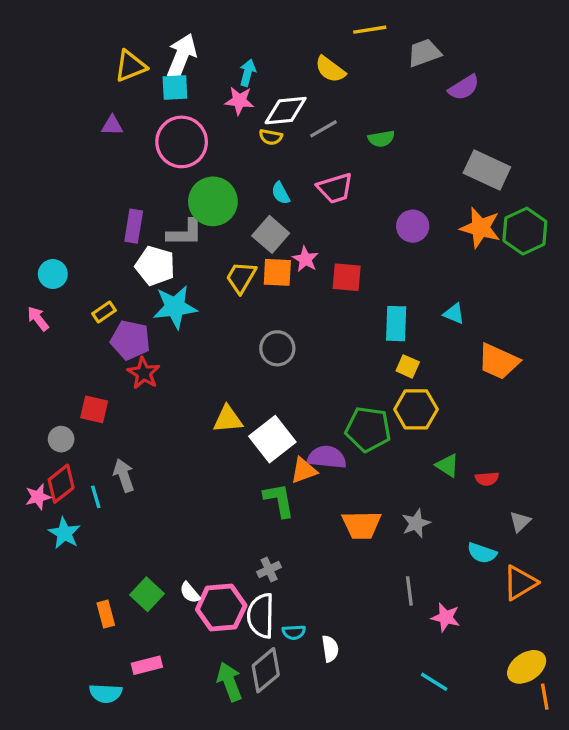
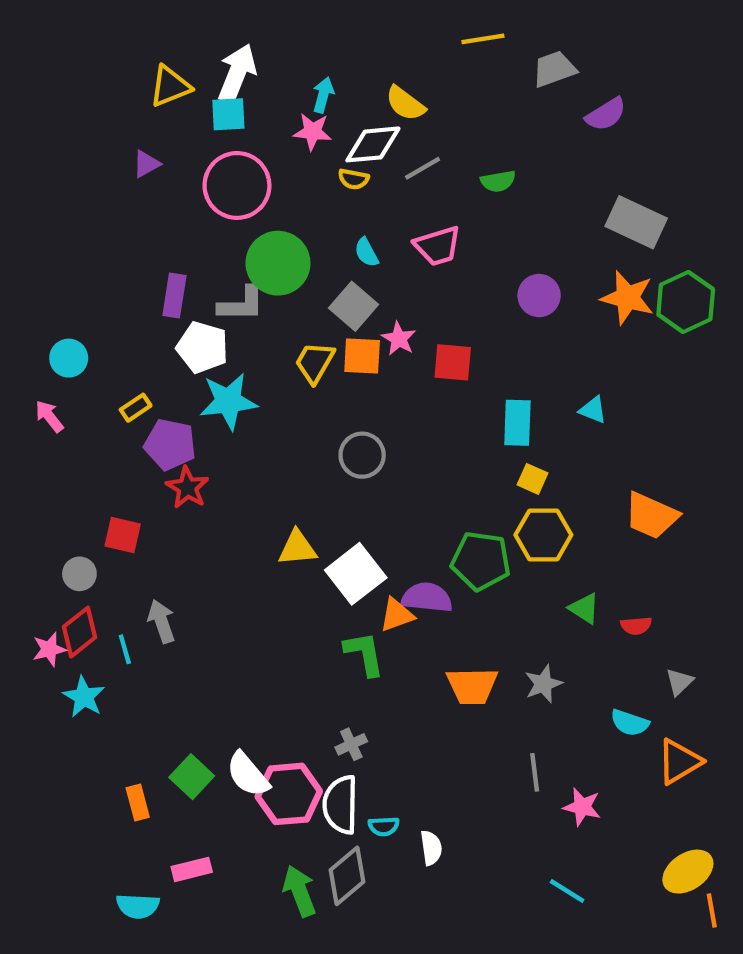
yellow semicircle: (330, 69) -> (405, 103), moved
purple triangle: (112, 125) -> (146, 164), turned -30
orange trapezoid: (499, 362) -> (651, 516), moved
white semicircle: (190, 593) -> (248, 774), size x1.6

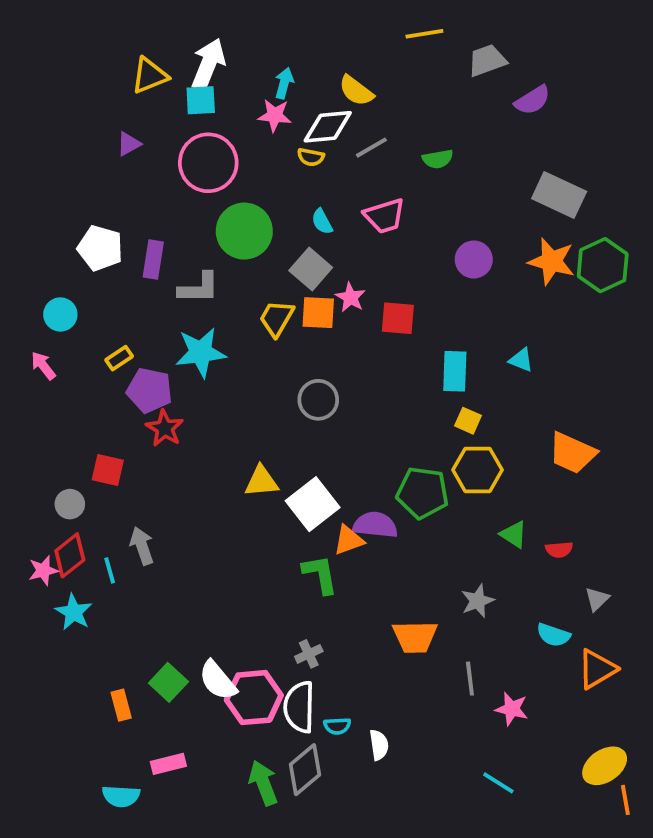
gray L-shape: (241, 304) -> (199, 288), moved
white pentagon: (202, 347) -> (100, 248), moved
orange trapezoid: (472, 686) -> (415, 637), moved

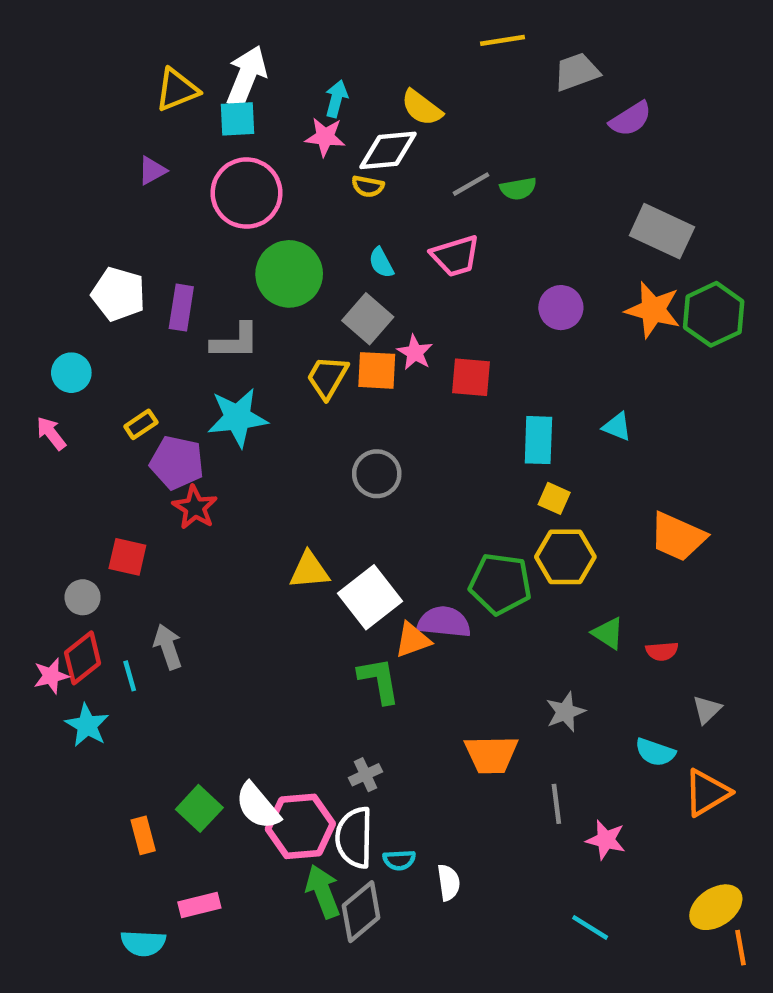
gray line: (371, 148) -> (471, 184), moved
green arrow: (263, 783) -> (323, 891), moved

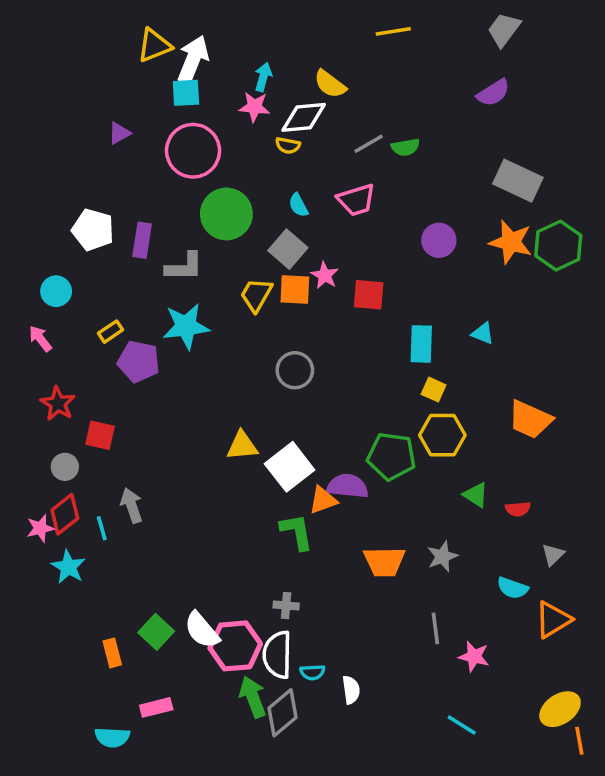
gray trapezoid: (577, 72) -> (504, 30), moved, turned -33
yellow triangle: (177, 90) -> (154, 45), moved
red star: (195, 507) -> (58, 404), moved
orange trapezoid: (491, 754) -> (384, 562), moved
gray cross: (366, 775) -> (286, 606), turned 30

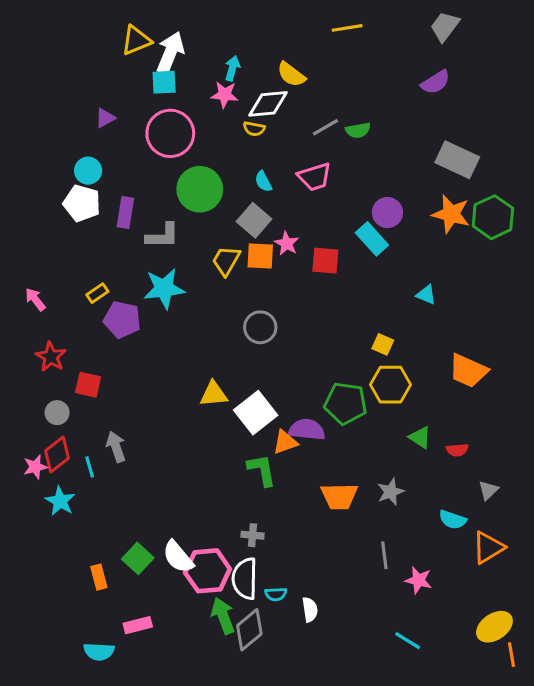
cyan circle: (56, 291) -> (88, 171), moved
cyan rectangle: (421, 344) -> (372, 239), moved, turned -44

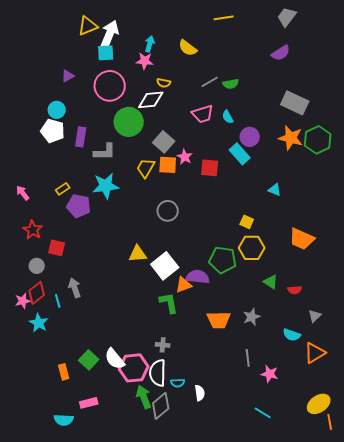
white diamond: (268, 104) -> (151, 100), moved
cyan semicircle: (263, 181) -> (228, 117), moved

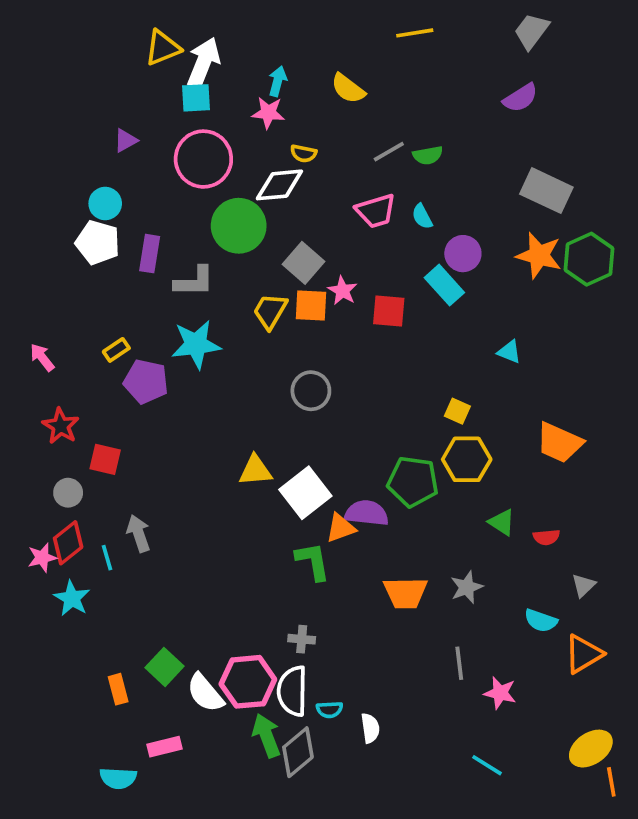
white semicircle: (115, 359) -> (205, 693), moved

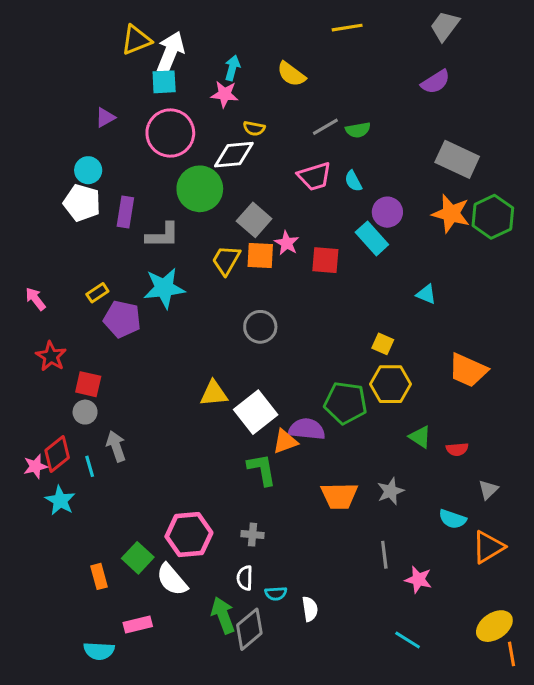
gray circle: (68, 493) -> (85, 412), moved
pink hexagon: (248, 682) -> (189, 535), moved
white semicircle: (292, 691) -> (245, 578), size x0.6

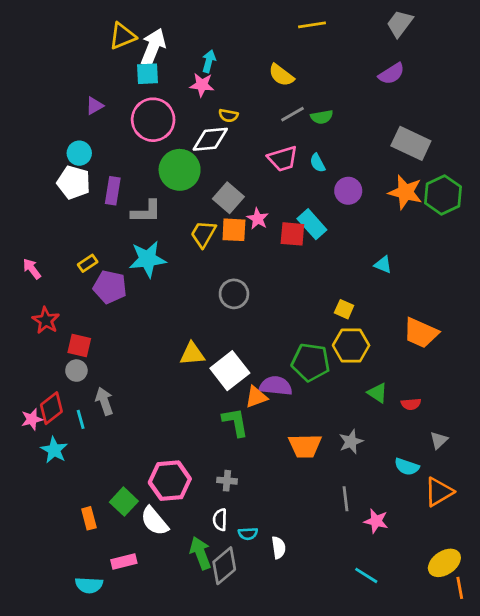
yellow semicircle: (291, 74) -> (281, 75), moved
cyan rectangle: (372, 238) -> (312, 224), moved

